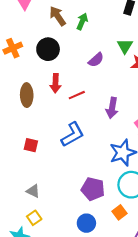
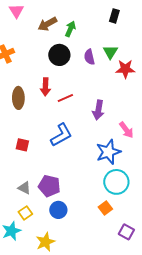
brown arrow: (58, 16) -> (47, 24), turned -84
black circle: (48, 49) -> (59, 55), moved
purple semicircle: (96, 60) -> (89, 57), moved, turned 119
purple pentagon: (93, 189) -> (49, 186), moved
blue circle: (86, 223) -> (58, 210), moved

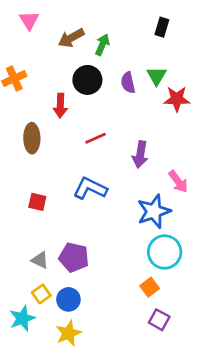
red arrow: (45, 87) -> (60, 106), moved
blue L-shape: (61, 135) -> (90, 188), turned -125
blue circle: (58, 210) -> (68, 299), moved
purple square: (126, 232) -> (159, 320), moved

